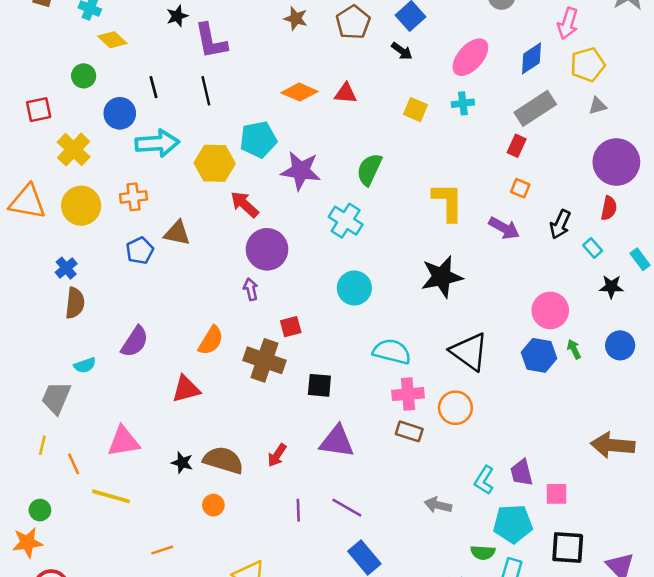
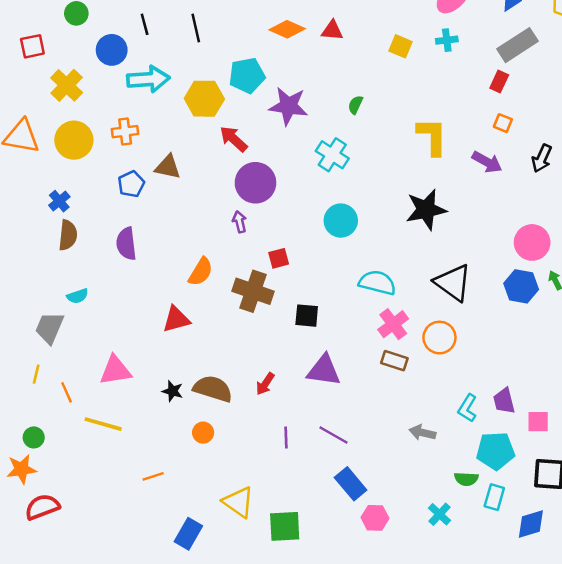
green semicircle: (369, 169) -> (355, 105), size x0.6
purple semicircle: (135, 342) -> (126, 244), moved, turned 140
pink cross: (408, 394) -> (393, 324), turned -32

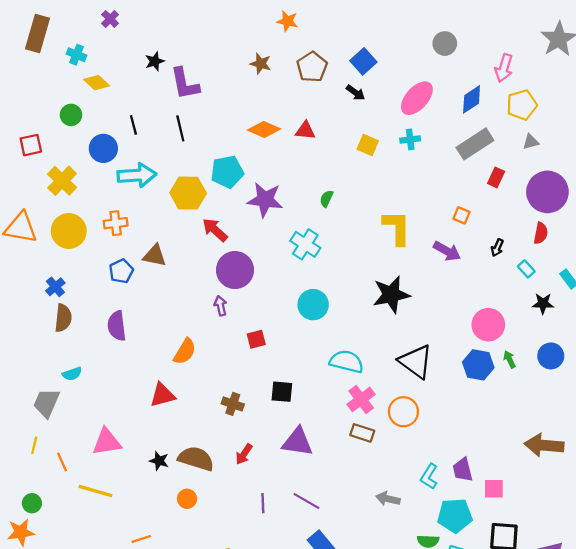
red rectangle: (499, 82) -> (496, 177), moved
black arrow: (542, 158) -> (497, 248), size x0.7
brown cross: (253, 291) -> (233, 404), moved, size x0.6

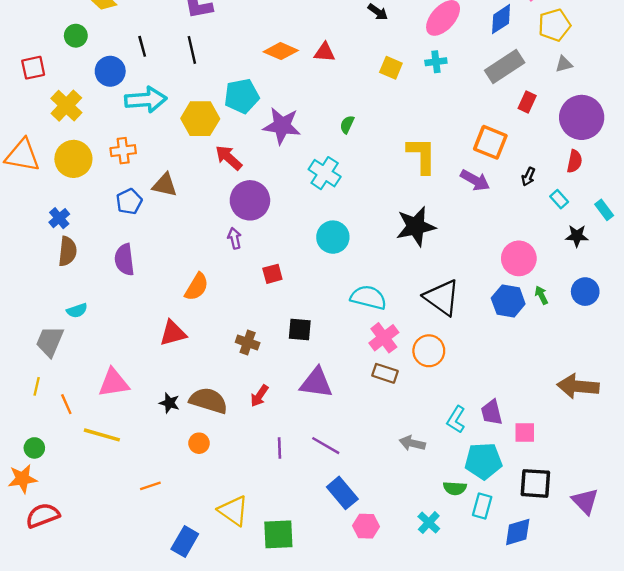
orange square: (462, 215) -> (490, 142), size x1.8

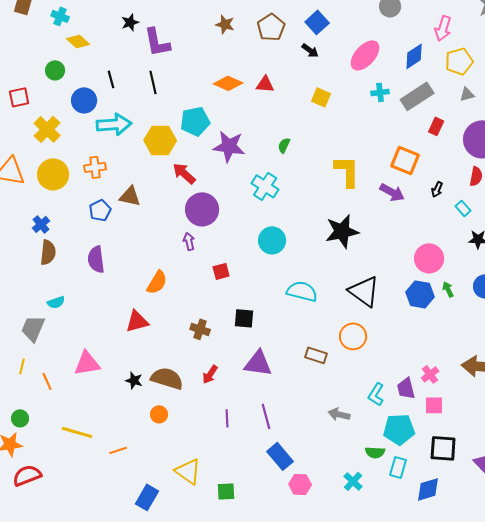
cyan cross: (436, 62) -> (380, 92), moved
pink cross: (384, 338) -> (430, 374), moved, size x0.7
yellow line: (102, 435) -> (77, 432), moved
purple line: (326, 446) -> (266, 416), turned 45
green square: (278, 534) -> (226, 491), size x0.7

